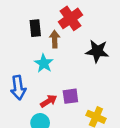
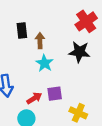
red cross: (70, 18) -> (86, 21), moved
cyan star: (44, 63) -> (44, 63), moved

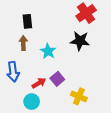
brown arrow: (40, 41) -> (23, 43), moved
purple square: (55, 94) -> (57, 79), turned -32

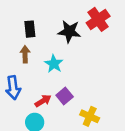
black star: (80, 41) -> (69, 31), moved

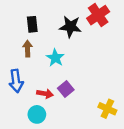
red arrow: (43, 101) -> (45, 94), turned 42
yellow cross: (90, 116) -> (107, 109), moved

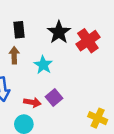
red cross: (98, 15) -> (88, 41), moved
black star: (70, 27) -> (59, 32), turned 30

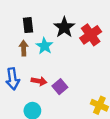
cyan star: (43, 65) -> (44, 46), moved
red arrow: (32, 102) -> (39, 81), moved

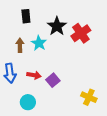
black rectangle: (28, 25) -> (26, 16), moved

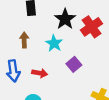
cyan star: (39, 43) -> (54, 43), moved
purple square: (53, 80) -> (74, 64), moved

